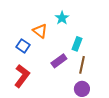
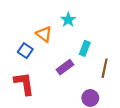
brown line: (82, 65) -> (105, 68), moved
red L-shape: (22, 76) -> (24, 84), turned -45

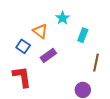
cyan rectangle: (85, 48) -> (83, 35), moved
purple rectangle: (65, 67) -> (48, 55), moved

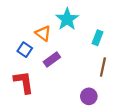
cyan star: (63, 18) -> (67, 19), size x1.5
cyan rectangle: (83, 35) -> (98, 38), moved

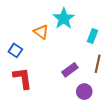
blue square: (25, 50) -> (15, 50), moved
purple rectangle: (52, 59) -> (70, 70), moved

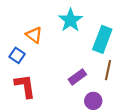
orange triangle: (41, 32) -> (34, 35), moved
cyan rectangle: (92, 36) -> (102, 39), size x1.6

